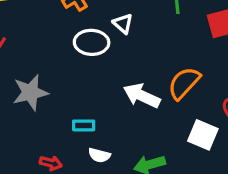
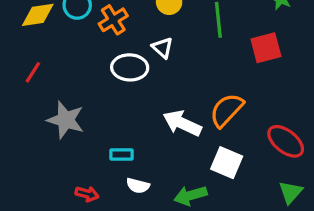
gray star: (30, 93) -> (66, 120), turned 30
white square: (203, 135) -> (227, 163), moved

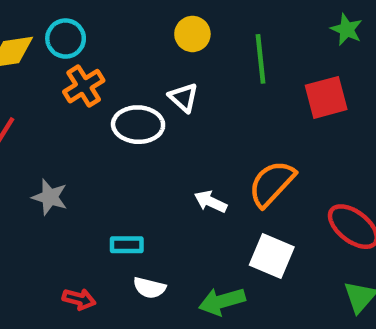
orange cross: (113, 20) -> (84, 86), moved
gray star: (66, 120) -> (50, 197), size x0.7
white arrow: (182, 123) -> (211, 202), size x0.6

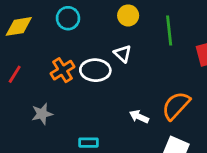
cyan circle: (66, 39) -> (68, 18), moved
orange cross: (84, 86) -> (63, 70), moved
gray star: (50, 197) -> (42, 114), turned -30

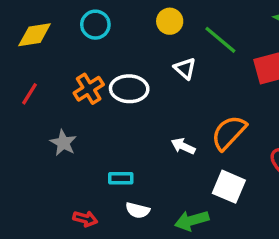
green line: (169, 31) -> (220, 40), turned -44
white triangle: (123, 54) -> (185, 68), moved
gray star: (42, 114) -> (63, 143), turned -30

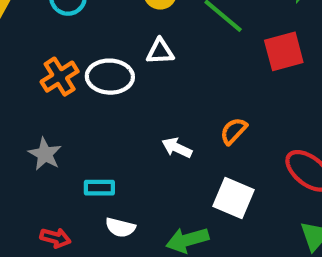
white triangle: (185, 68) -> (160, 51), moved, turned -45
orange semicircle: (229, 133) -> (233, 131), size x0.6
gray star: (63, 143) -> (45, 154), moved

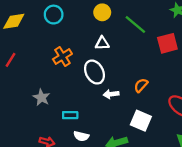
orange cross: (60, 77) -> (62, 57), moved
white ellipse: (110, 77) -> (94, 72), moved, turned 60
white arrow: (177, 148) -> (111, 94), turned -32

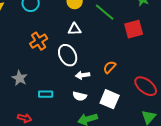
white semicircle: (81, 136) -> (80, 96), moved

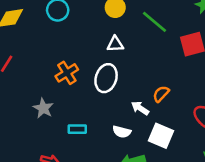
orange cross: (39, 41) -> (67, 73), moved
white ellipse: (68, 55) -> (106, 78), turned 45
white arrow: (83, 75) -> (140, 108), moved, turned 40

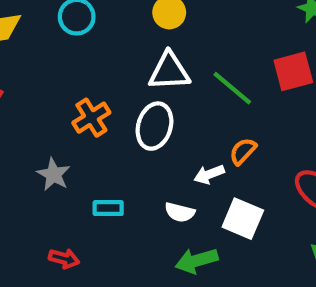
green line: (154, 22) -> (232, 88), moved
white triangle: (115, 44) -> (169, 71), size x1.5
white arrow: (140, 108) -> (209, 174), turned -54

